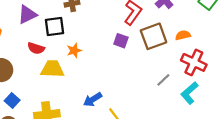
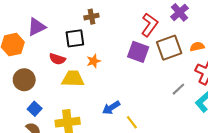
purple triangle: (27, 15) -> (37, 27), moved
purple square: (121, 41) -> (138, 52), size x1.5

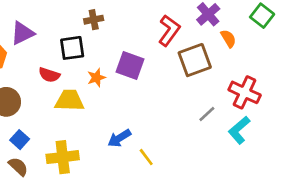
orange semicircle: (197, 47) -> (228, 39), moved, turned 72
purple square: (138, 52) -> (130, 65), moved

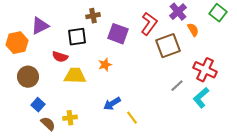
purple square: (130, 65) -> (118, 34), moved
orange star: (96, 78) -> (105, 65), moved
yellow cross: (63, 157) -> (70, 118), size x0.6
brown semicircle: (18, 166) -> (48, 124), moved

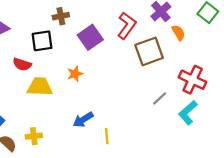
purple square: (118, 34) -> (90, 37), turned 35
yellow line: (132, 118) -> (107, 136), turned 32

